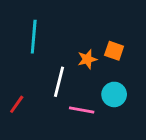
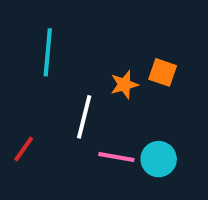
cyan circle: (114, 94) -> (159, 159), moved

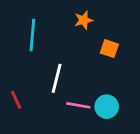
orange star: (124, 85) -> (84, 20), moved
red line: (24, 149) -> (16, 100), turned -60

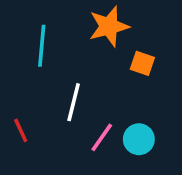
orange star: (84, 20) -> (109, 26), size x1.6
pink line: (78, 105) -> (102, 137), turned -65

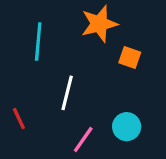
pink line: (102, 137) -> (83, 140), moved

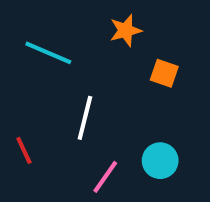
orange star: (99, 24) -> (126, 31), size x0.7
cyan line: (38, 41) -> (48, 53), turned -72

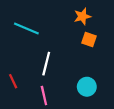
orange star: (126, 31) -> (82, 16), moved
pink line: (105, 177) -> (44, 96), moved, turned -48

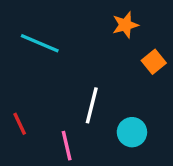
orange square: (89, 39) -> (154, 62), moved, turned 32
white line: (46, 64) -> (92, 105), moved

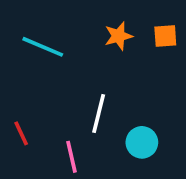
orange star: (125, 25) -> (118, 36), moved
orange square: (154, 62) -> (165, 36), moved, turned 35

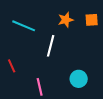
white line: (99, 114) -> (51, 46), moved
red line: (21, 133) -> (12, 66), moved

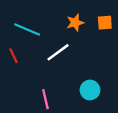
white line: (51, 46) -> (58, 52), turned 40
red line: (12, 66) -> (13, 56), moved

